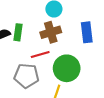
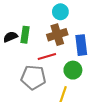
blue rectangle: (87, 32) -> (81, 45), moved
green circle: (67, 68) -> (73, 70), size x0.7

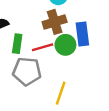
green rectangle: (25, 35) -> (17, 44), moved
green circle: (73, 70) -> (65, 45), moved

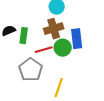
green rectangle: (17, 44) -> (24, 36), moved
gray pentagon: (27, 71) -> (31, 70), turned 30

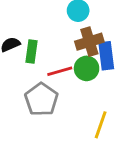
brown cross: (54, 29) -> (89, 42), moved
yellow line: (59, 88) -> (101, 125), moved

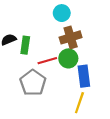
blue rectangle: (106, 56) -> (84, 76), moved

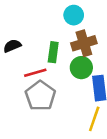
green rectangle: (25, 45) -> (53, 52), moved
red line: (47, 61) -> (35, 73), moved

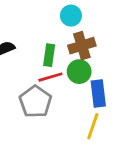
red line: (35, 73) -> (50, 77), moved

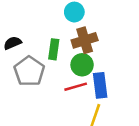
red line: (50, 77) -> (76, 87), moved
gray pentagon: (35, 102) -> (29, 71), moved

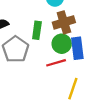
blue rectangle: (100, 85) -> (77, 48), moved

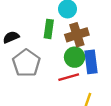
green rectangle: (37, 30) -> (49, 29), moved

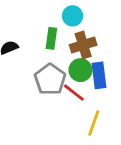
gray pentagon: (26, 63) -> (50, 79), moved
red line: (69, 77) -> (74, 93), turned 54

